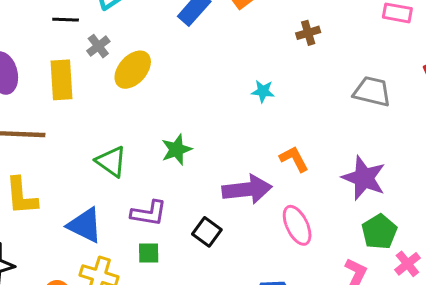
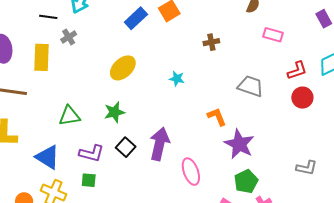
yellow ellipse: (133, 70) -> (123, 68), moved
orange L-shape: (294, 159) -> (217, 117), moved
green triangle: (111, 162) -> (70, 116), turned -50
purple arrow: (247, 189) -> (159, 144), turned -76
black square: (207, 232) -> (126, 147), moved

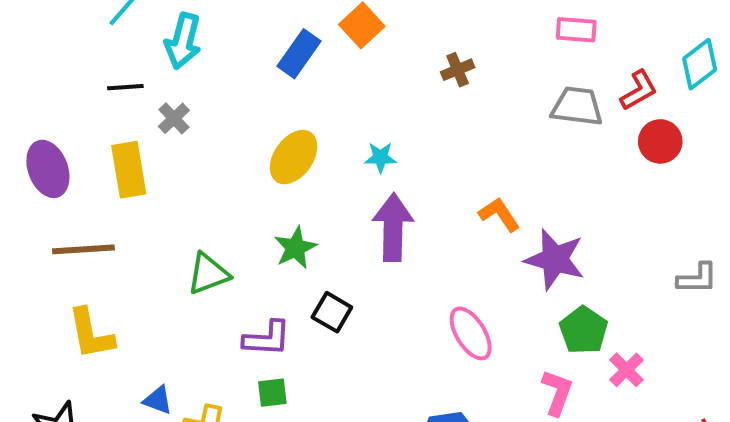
cyan star: (177, 79) -> (380, 158), moved
gray trapezoid: (251, 86) -> (577, 106), moved
purple arrow: (159, 144) -> (393, 227), moved
blue triangle: (47, 157) -> (158, 400), moved, size x0.6

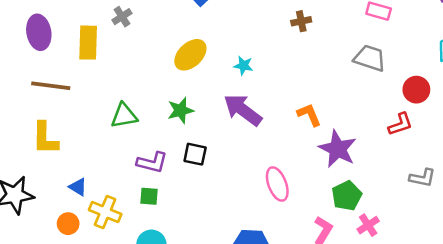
red L-shape: (639, 90) -> (400, 124), moved
purple arrow: (393, 227) -> (243, 110), turned -66
black square: (332, 312) -> (195, 154), turned -30

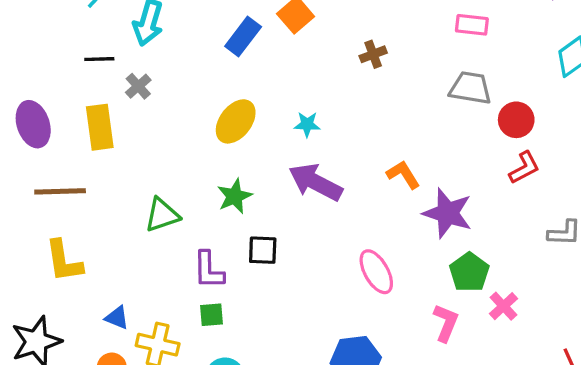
red circle: (416, 90) -> (516, 120), moved
purple L-shape: (152, 162) -> (209, 270), turned 84

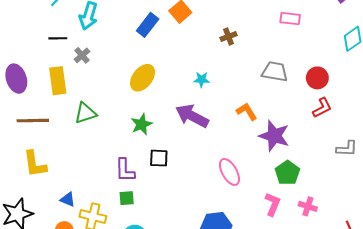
gray trapezoid: (470, 88) -> (275, 72), moved
cyan star: (307, 124) -> (202, 80), moved
green triangle: (162, 215) -> (85, 113), moved
pink cross: (503, 306) -> (308, 206), moved, turned -30

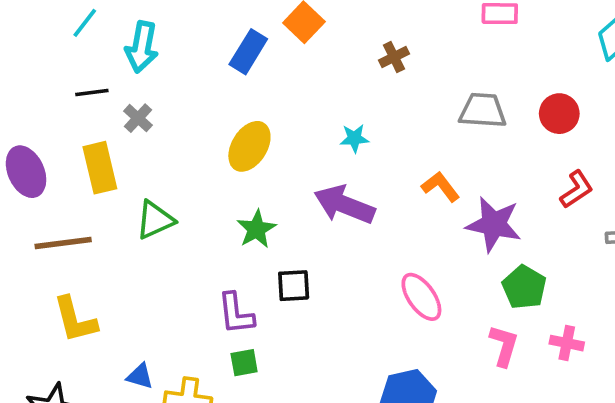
red L-shape: (322, 108) -> (577, 189), moved

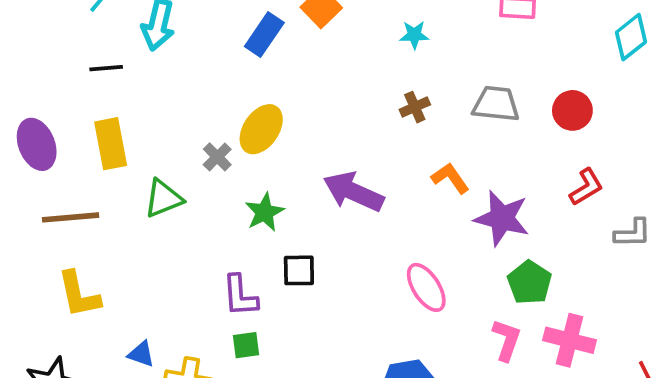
brown cross: (394, 57) -> (415, 107), moved
gray cross: (138, 118) -> (217, 157), moved
cyan star: (354, 138) -> (414, 35), moved
pink cross: (567, 343) -> (570, 340), size x1.5

